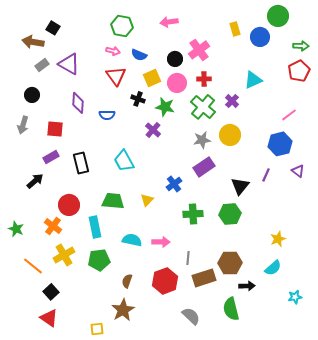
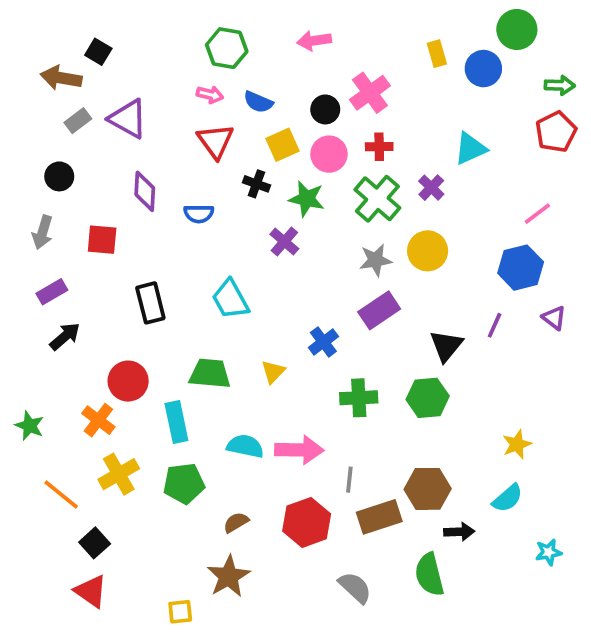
purple rectangle: (51, 157) -> (52, 292), moved
pink arrow: (161, 242) -> (299, 450), size x1.4
brown semicircle: (127, 281) -> (236, 522), turned 40

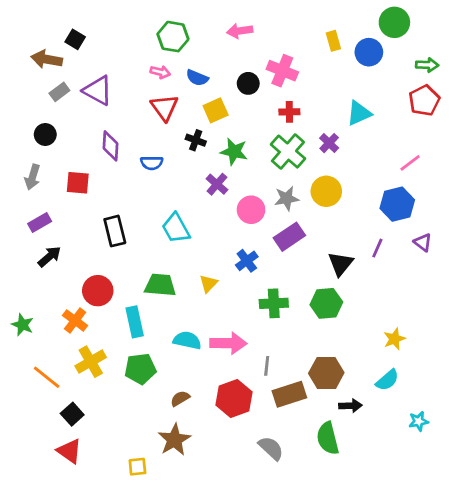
pink cross: (370, 93) -> (282, 71), turned -32
pink circle: (329, 154) -> (251, 210), moved

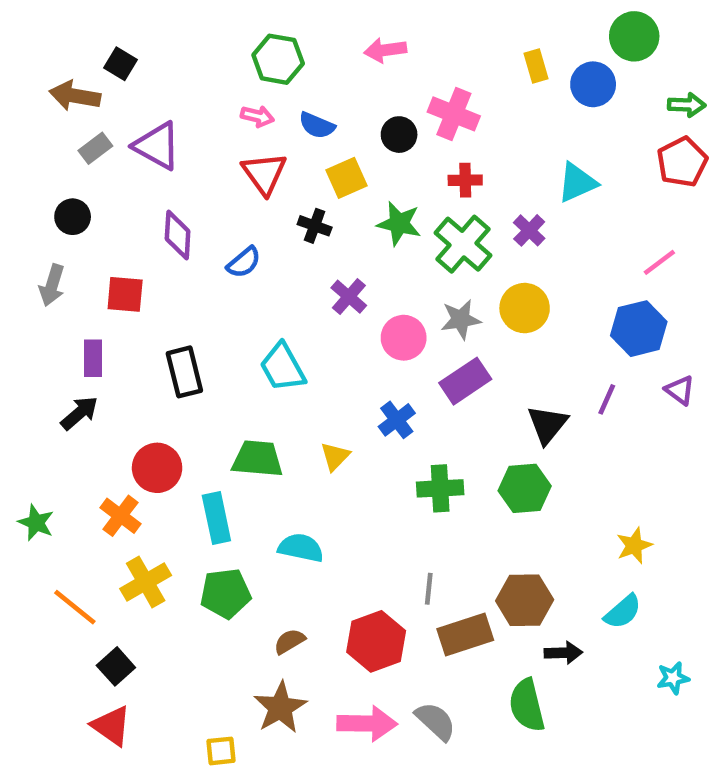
green star: (234, 152) -> (399, 224), moved
blue semicircle: (152, 163) -> (244, 262), turned -40
purple rectangle: (40, 223) -> (93, 358), moved, turned -60
pink arrow: (228, 343) -> (367, 724), moved

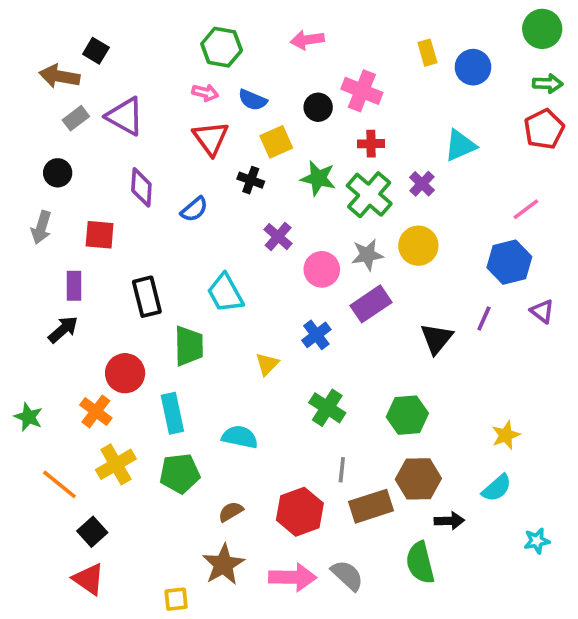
green circle: (634, 36) -> (542, 29), moved
green trapezoid: (257, 459) -> (189, 346), moved, turned 84
green cross: (440, 488) -> (327, 408), moved, turned 36
green hexagon: (525, 488) -> (407, 415), moved

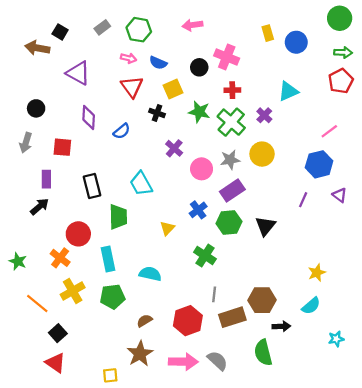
gray rectangle: (76, 118) -> (102, 27), moved
black triangle: (437, 339) -> (265, 226), moved
green hexagon: (407, 415) -> (229, 222), moved

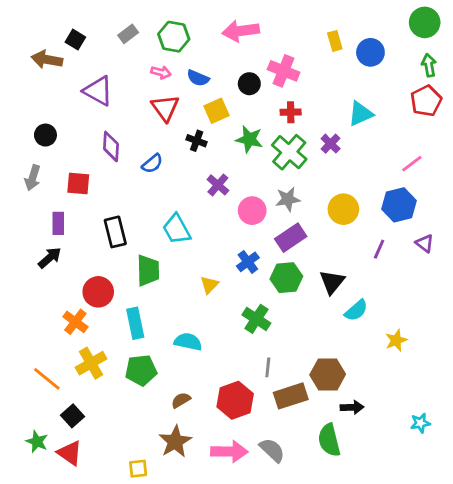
pink arrow: (192, 25) -> (241, 31), size x1.4
green arrow: (343, 52) -> (429, 65), turned -102
yellow circle: (262, 154) -> (343, 209), moved
green star: (18, 261) -> (37, 442), moved
cyan semicircle: (311, 306) -> (356, 310), moved

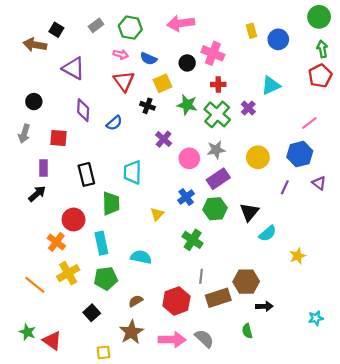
cyan trapezoid: (177, 229) -> (132, 172), turned 30
black square: (73, 416) -> (92, 313), moved
green semicircle: (329, 440) -> (247, 331), size x0.6

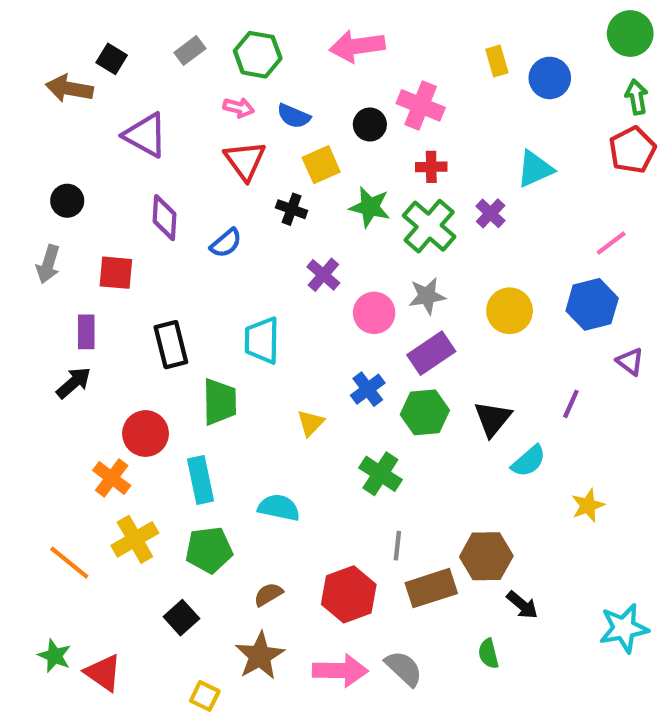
purple line: (285, 187) -> (571, 404), moved
black arrow: (264, 306) -> (522, 605), turned 42
cyan star: (316, 318) -> (624, 628), size x1.6
yellow square: (104, 352) -> (205, 696), turned 32

